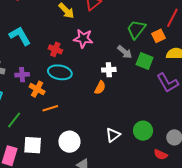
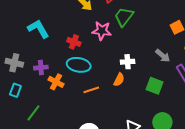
green trapezoid: (136, 29) -> (124, 17), moved
gray arrow: (125, 52) -> (163, 56), moved
green square: (145, 61) -> (154, 86), moved
orange line: (50, 108) -> (91, 90), moved

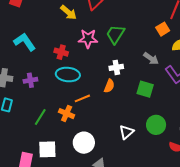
green trapezoid: (124, 17) -> (115, 34), moved
orange cross: (56, 82) -> (67, 114), moved
green line: (33, 113) -> (40, 117), moved

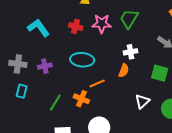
red cross: (61, 52) -> (76, 26), moved
white triangle: (127, 132) -> (142, 101), moved

